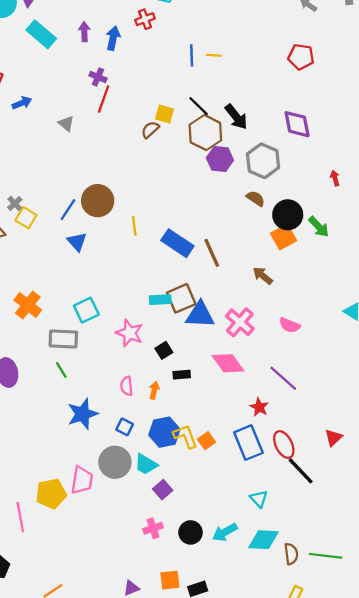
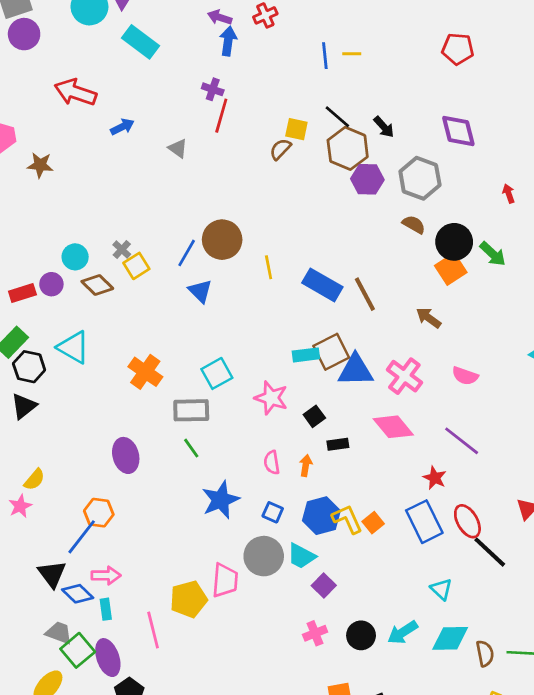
purple arrow: (84, 32) -> (220, 17), moved, turned -66
black arrow: (236, 117) -> (384, 127), size x0.7
yellow square: (26, 218) -> (136, 266), turned 30

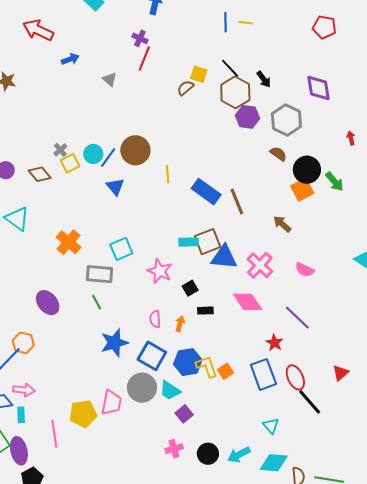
cyan circle: (75, 257) -> (93, 154), moved
purple ellipse: (126, 455) -> (48, 303), turned -30
blue square: (273, 512) -> (152, 356), size x1.8

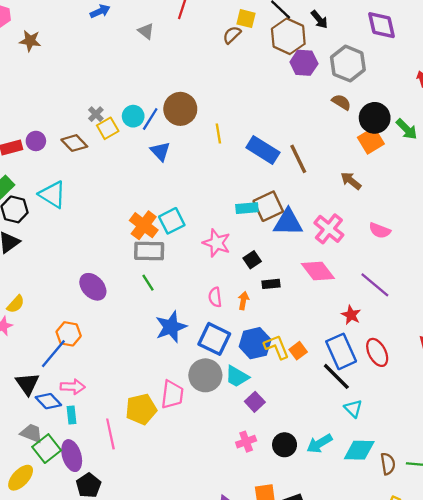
orange cross: (68, 242) -> (144, 225), moved
black line: (310, 402) -> (336, 376), moved

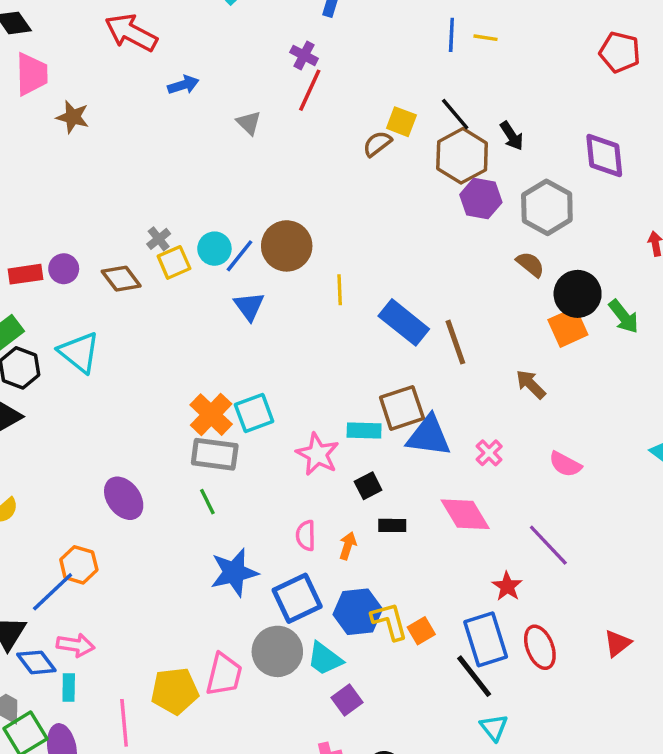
cyan rectangle: (247, 208) -> (364, 431), moved
pink cross: (329, 229) -> (489, 453), size x0.6
blue square: (214, 339) -> (297, 598), turned 32

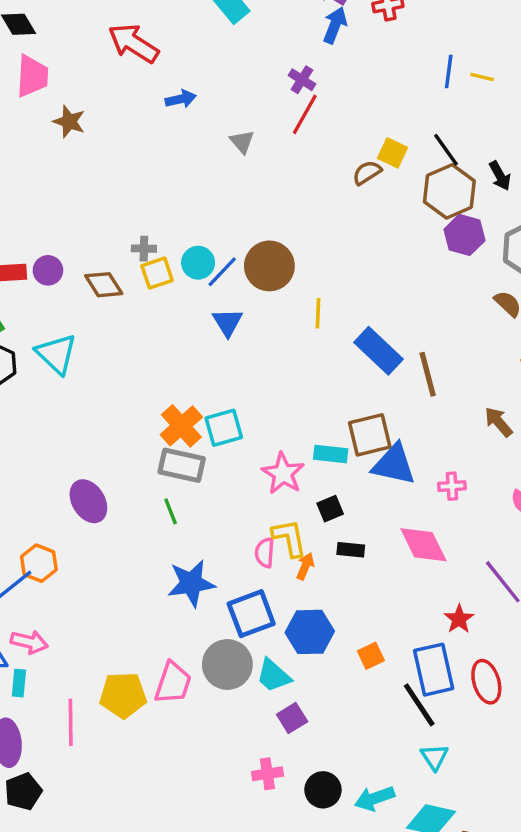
gray cross: (159, 239) -> (144, 249), turned 35
pink cross: (489, 453) -> (452, 486), turned 36
yellow L-shape: (390, 621) -> (289, 538), moved

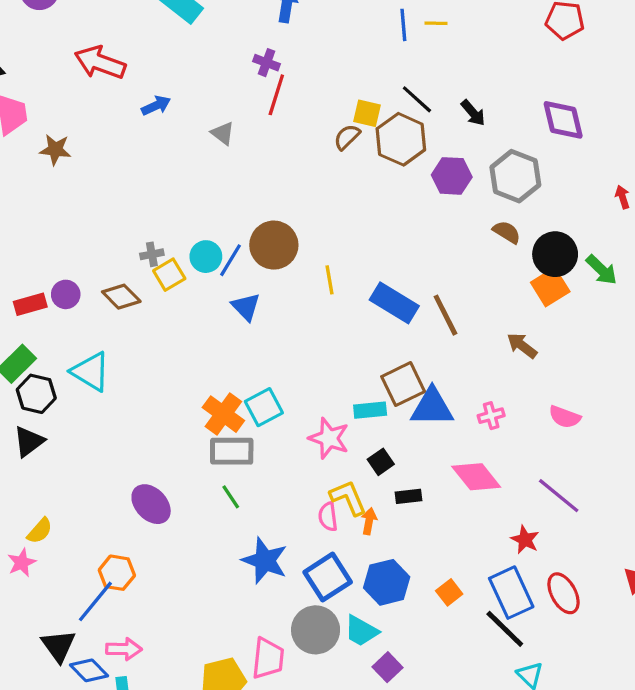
brown hexagon: (449, 191) -> (401, 139), moved
blue star: (191, 583) -> (265, 561), turned -30

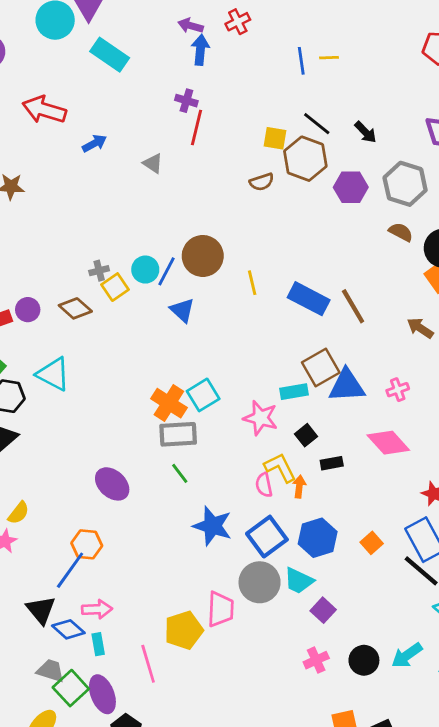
brown semicircle: (347, 137) -> (262, 182), moved, turned -150

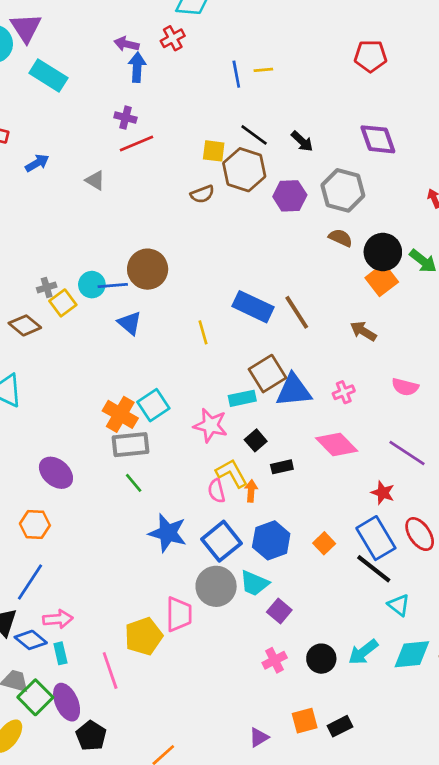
red line: (197, 128) -> (136, 144), turned 56
blue line: (167, 271) -> (113, 286), turned 60
yellow line: (252, 283) -> (203, 332), moved
purple ellipse: (112, 484) -> (56, 473), moved
orange hexagon: (87, 544) -> (35, 524), moved

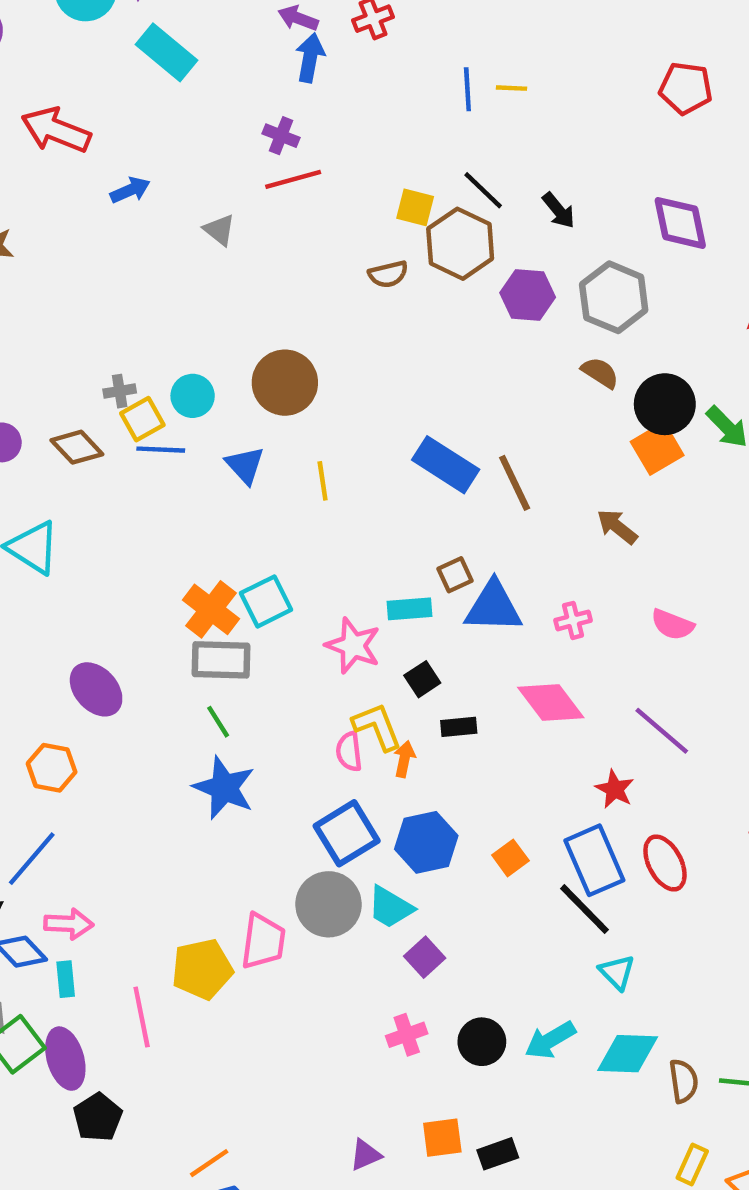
blue line: (113, 286) -> (161, 450), moved
yellow line: (203, 332) -> (323, 481), moved
brown square: (267, 374) -> (455, 575), size x0.6
blue star: (168, 533) -> (224, 788), moved

